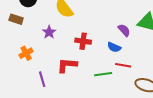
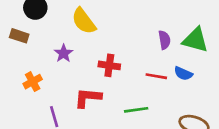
purple semicircle: (124, 30) -> (164, 40), moved, turned 32
blue semicircle: (114, 47) -> (183, 74), moved
red line: (123, 65) -> (156, 76), moved

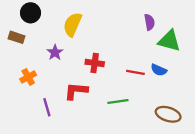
yellow semicircle: (84, 21) -> (72, 24), turned 60
purple semicircle: (164, 40) -> (149, 22), moved

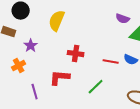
purple semicircle: (149, 22) -> (123, 19), turned 120
purple star: (55, 52) -> (31, 46), moved
green line: (118, 101) -> (96, 87), turned -36

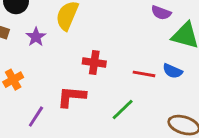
purple star: (31, 46) -> (36, 37), moved
purple line: (35, 92) -> (36, 117), turned 49

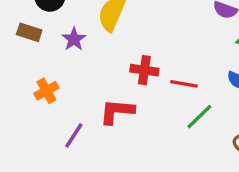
red line: (144, 74) -> (184, 84), moved
green line: (123, 109) -> (199, 117), moved

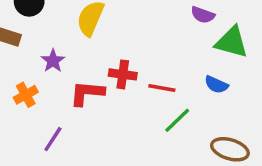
purple star: (74, 39) -> (53, 61), moved
red L-shape: (117, 111) -> (87, 93), moved

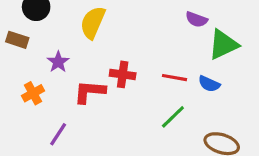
green triangle: (232, 42) -> (223, 45), turned -40
red line: (162, 88) -> (175, 78), moved

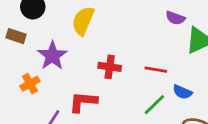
purple star: (58, 62) -> (52, 56), size x1.5
blue semicircle: (209, 84) -> (182, 92), moved
red L-shape: (90, 92) -> (83, 102), moved

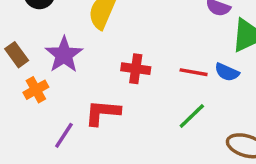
brown rectangle: (16, 36) -> (17, 55), moved, turned 36
blue semicircle: (182, 92) -> (227, 72), moved

